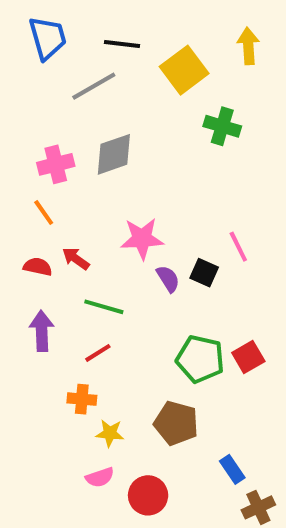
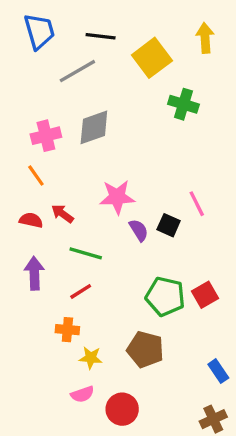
blue rectangle: (232, 469) -> (218, 371), moved

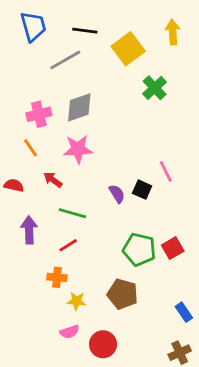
green cross: (183, 104) -> (155, 88), turned 30
pink star: (117, 197) -> (78, 149), moved
red semicircle: (31, 220) -> (14, 185), moved

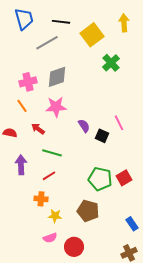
purple semicircle: (117, 194) -> (84, 126), moved

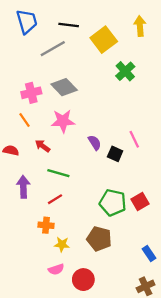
gray diamond: (57, 77) -> (64, 87), turned 65

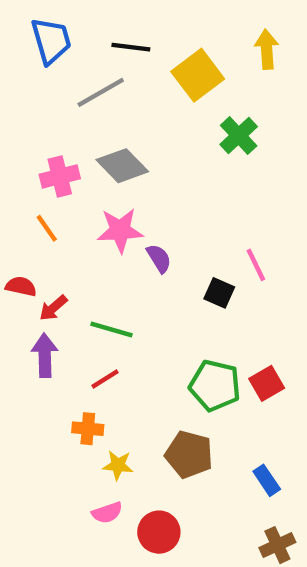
purple semicircle: (95, 143) -> (159, 258), moved
red arrow: (43, 146) -> (53, 308), moved, turned -77
blue rectangle: (149, 254) -> (267, 480), moved

